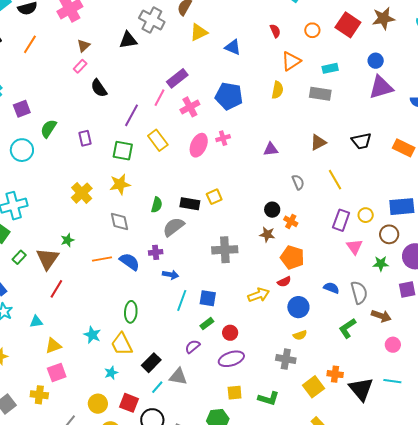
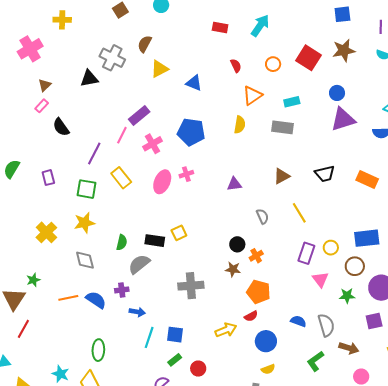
orange cross: (291, 221) -> (256, 256), turned 32

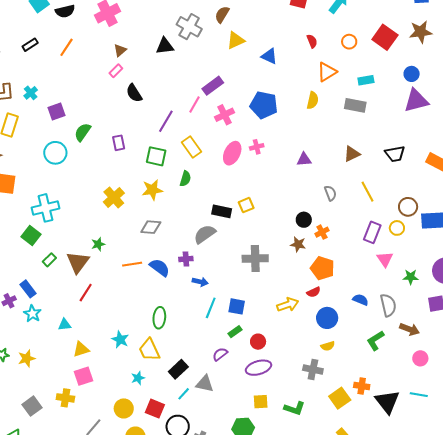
green semicircle: (122, 242) -> (185, 179), moved
gray diamond: (85, 260) -> (151, 227), turned -75
brown circle: (355, 266) -> (408, 207), moved

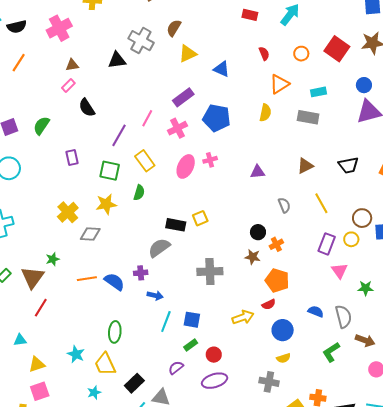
brown triangle: (120, 50) -> (72, 65), turned 32
purple rectangle: (213, 86) -> (183, 97), moved
green semicircle: (83, 132) -> (41, 126), moved
gray diamond: (151, 227) -> (90, 234), moved

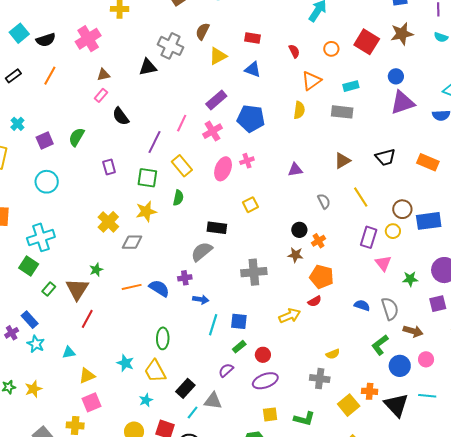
red rectangle: (250, 15) -> (252, 38), moved
yellow square: (200, 218) -> (250, 205), moved
blue circle: (283, 330) -> (400, 366), moved

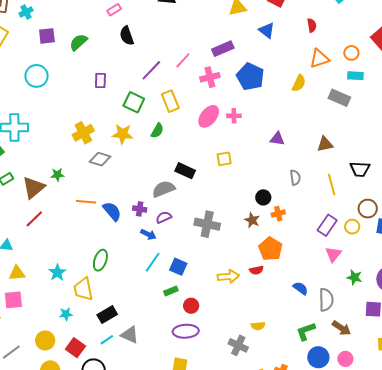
orange circle: (331, 49) -> (351, 53), moved
black trapezoid: (385, 157) -> (360, 169), moved
purple semicircle: (226, 370) -> (164, 217), moved

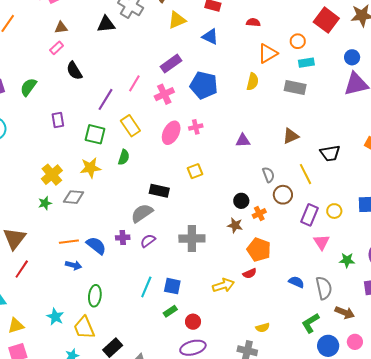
red semicircle: (312, 25) -> (253, 22), turned -64
green star: (57, 175) -> (45, 203), moved
brown circle: (368, 209) -> (283, 195), moved
blue arrow: (148, 234) -> (74, 265), moved

